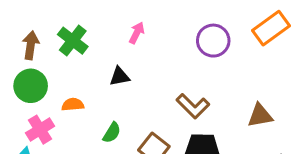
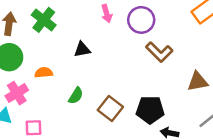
pink arrow: (137, 33) -> (107, 14), moved, turned 138
purple circle: (213, 41) -> (141, 20), moved
brown L-shape: (193, 106) -> (159, 52), moved

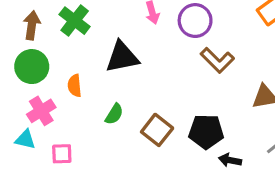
black triangle: (82, 49) -> (122, 57), size x1.6
orange semicircle: (44, 73) -> (75, 86), turned -90

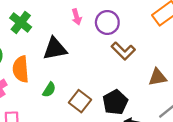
orange semicircle: (75, 86) -> (21, 69), size x1.6
black pentagon: (206, 132) -> (115, 102), turned -30

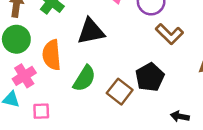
green semicircle: (49, 90) -> (84, 78), size x1.5
black pentagon: (115, 102) -> (150, 77), moved

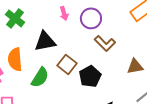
brown square: (120, 92) -> (67, 64), moved

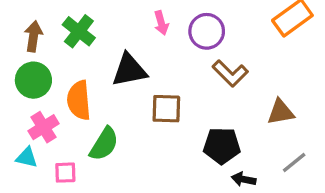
brown square: (67, 64) -> (166, 109), turned -36
black pentagon: (90, 76) -> (222, 146), moved, turned 30
green semicircle: (40, 77) -> (104, 144), moved

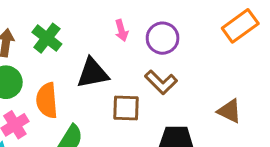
brown L-shape: (230, 73) -> (161, 82), moved
brown triangle: (281, 112) -> (229, 111), turned 36

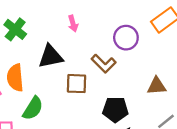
purple circle: (163, 38) -> (126, 38), moved
brown triangle: (229, 111) -> (157, 86), turned -30

